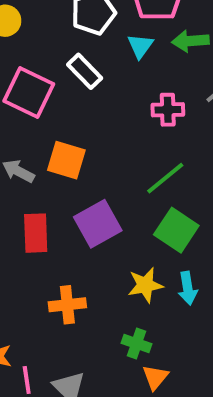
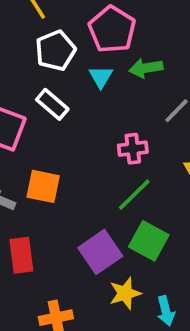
pink cross: (168, 110) -> (133, 149), moved
purple square: (98, 224) -> (100, 252), moved
cyan arrow: (188, 288) -> (166, 311), moved

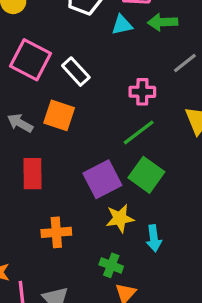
cyan triangle: (101, 77) -> (122, 25), turned 40
white rectangle: (52, 104) -> (76, 72), moved

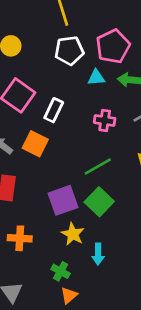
white rectangle: (76, 72) -> (54, 110), turned 60
pink cross: (142, 92) -> (105, 120), moved
yellow star: (120, 218) -> (73, 234), turned 30

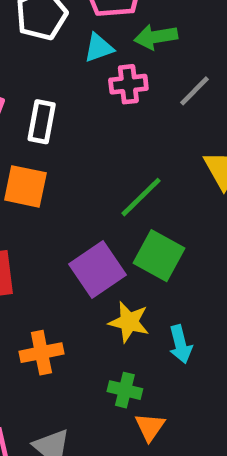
pink cross: (105, 120) -> (128, 84), moved

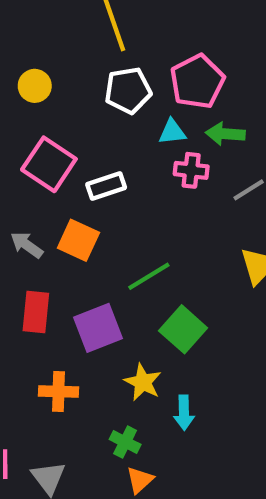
white rectangle: (42, 122) -> (106, 186), turned 48
green line: (141, 197) -> (149, 276), moved
purple square: (98, 269) -> (98, 328), moved

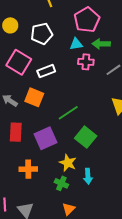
white pentagon: (128, 90) -> (42, 34), moved
green cross: (125, 442) -> (61, 183), moved

